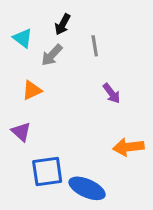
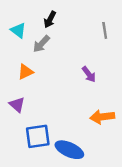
gray line: (95, 46) -> (105, 30), moved

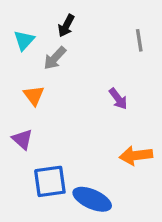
cyan triangle: (18, 30) -> (24, 40), turned 35
orange triangle: (26, 72) -> (34, 95), turned -42

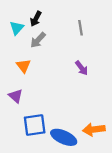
black arrow: (66, 26) -> (36, 19), moved
gray line: (139, 40) -> (80, 28), moved
orange arrow: (136, 155) -> (94, 129), moved

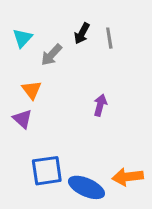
black arrow: (36, 19) -> (82, 33), moved
purple arrow: (82, 68) -> (100, 105), moved, turned -128
purple triangle: (16, 96) -> (22, 119), moved

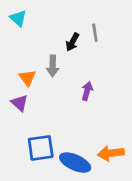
black arrow: (82, 33) -> (72, 42), moved
cyan triangle: (22, 38) -> (18, 18), moved, turned -30
gray arrow: (51, 55) -> (53, 66), moved, turned -42

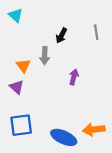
gray line: (95, 33) -> (96, 32), moved
blue square: (41, 148) -> (21, 125), moved

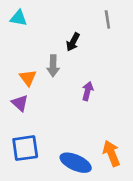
cyan triangle: (16, 15) -> (19, 18), turned -32
gray line: (96, 32) -> (107, 19), moved
orange arrow: (94, 130) -> (111, 153), turned 75

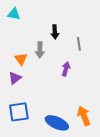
gray line: (107, 19) -> (79, 44), moved
black arrow: (73, 42) -> (55, 32), turned -32
purple triangle: (20, 103) -> (15, 78), turned 40

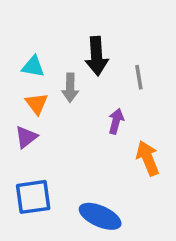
cyan triangle: (14, 14) -> (33, 67), moved
black arrow: (55, 32) -> (97, 56), size x1.5
orange arrow: (84, 116) -> (148, 158), moved

